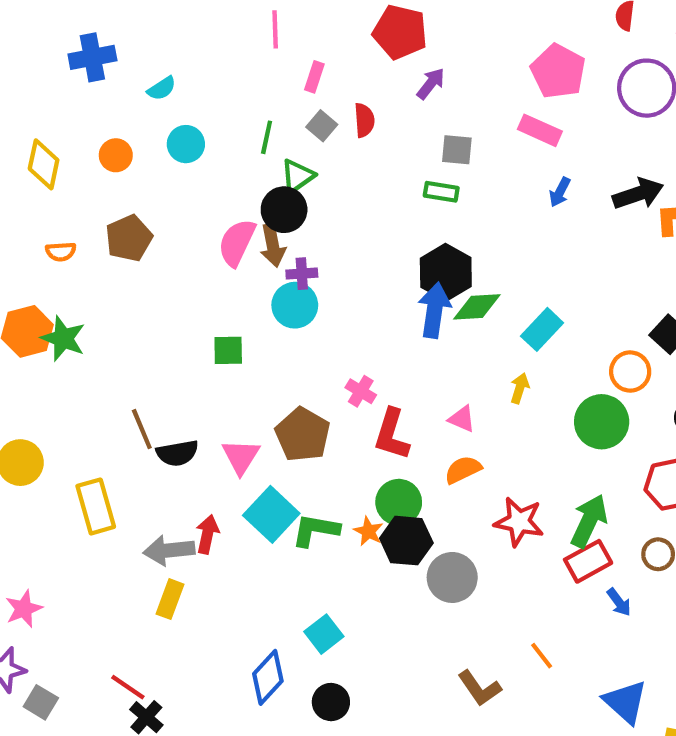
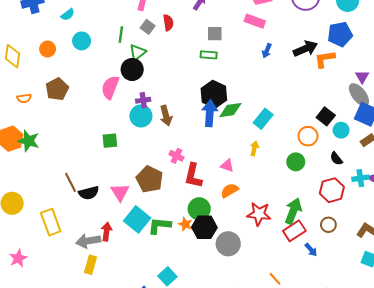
brown arrow: (273, 245) -> (166, 116), moved
green circle: (602, 422) -> (296, 162), size x0.7
pink star: (24, 609) -> (18, 258), moved

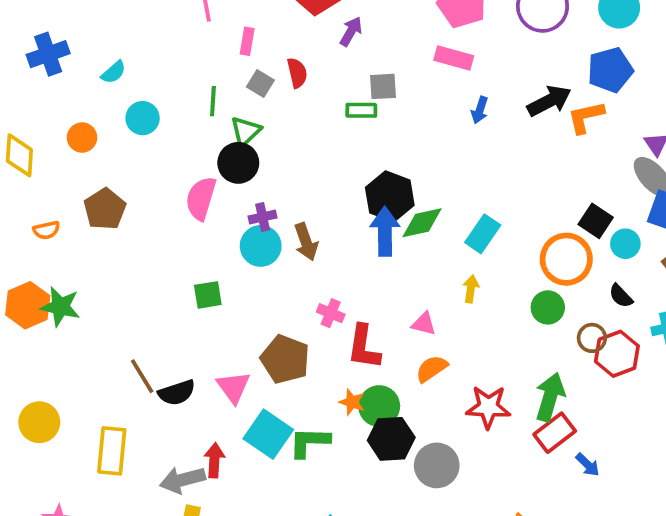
green rectangle: (209, 55) -> (361, 110), moved
orange circle: (308, 136) -> (566, 259), size x1.4
yellow rectangle: (51, 222) -> (112, 451), turned 30
orange star: (185, 224) -> (352, 402), moved
brown circle: (328, 225) -> (592, 338), moved

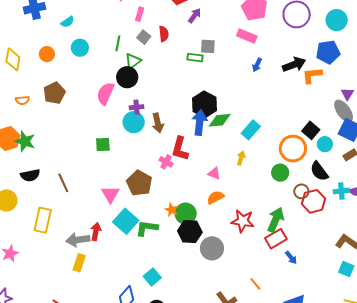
black semicircle: (621, 296) -> (319, 171), size x1.5
red L-shape: (364, 347) -> (180, 149), moved
black semicircle: (177, 393) -> (30, 175), moved

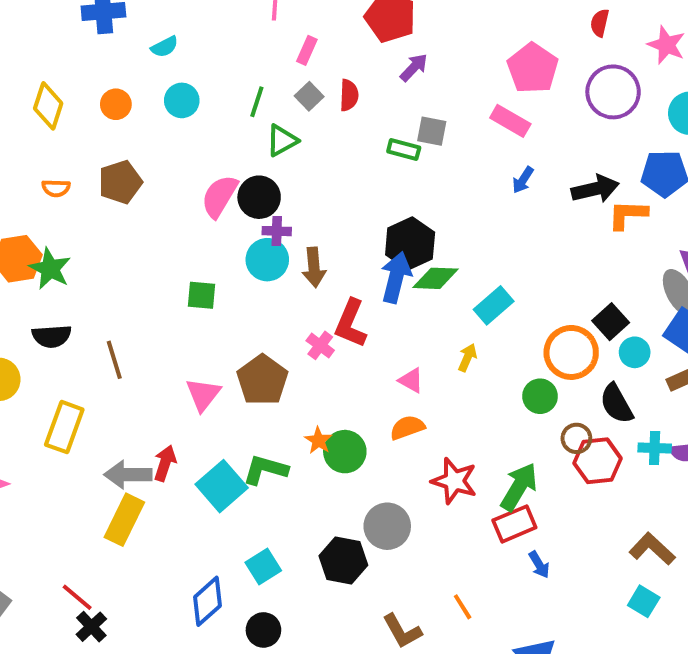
black circle: (127, 77) -> (259, 197), moved
cyan square: (126, 221) -> (222, 486), moved
black hexagon: (190, 232) -> (343, 560), moved
yellow rectangle: (79, 263) -> (124, 520), size x1.4

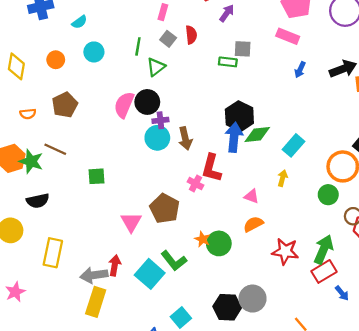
green square: (201, 295) -> (97, 176), moved
brown line: (114, 360) -> (55, 149), moved, turned -40
green L-shape: (265, 470) -> (174, 261), turned -136
gray circle: (387, 526) -> (253, 299), moved

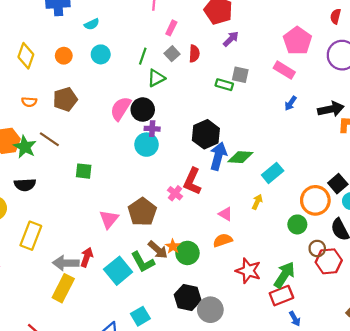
black hexagon: (239, 116) -> (206, 134), moved
brown arrow: (185, 138) -> (158, 250), moved, turned -45
black hexagon: (227, 307) -> (188, 297), moved

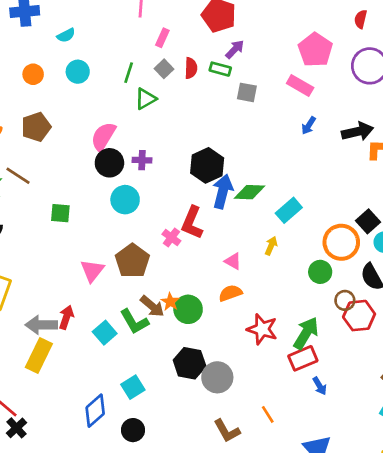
green rectangle: (224, 85) -> (220, 69), moved
black circle: (143, 110) -> (109, 163), moved
cyan circle: (146, 145) -> (125, 200), moved
cyan square: (118, 271) -> (105, 333), size x0.7

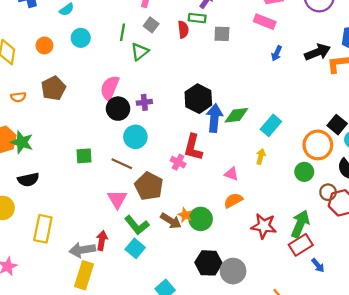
red semicircle: (191, 68) -> (183, 29), moved
brown line: (18, 176) -> (122, 164), moved
green L-shape: (134, 322) -> (137, 225), moved

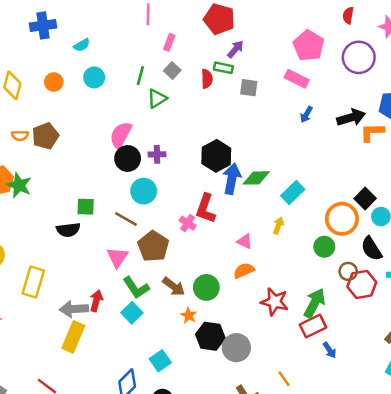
brown pentagon: (53, 88) -> (45, 136), moved
black semicircle: (28, 180) -> (68, 230), moved
orange star: (185, 215) -> (189, 315), moved

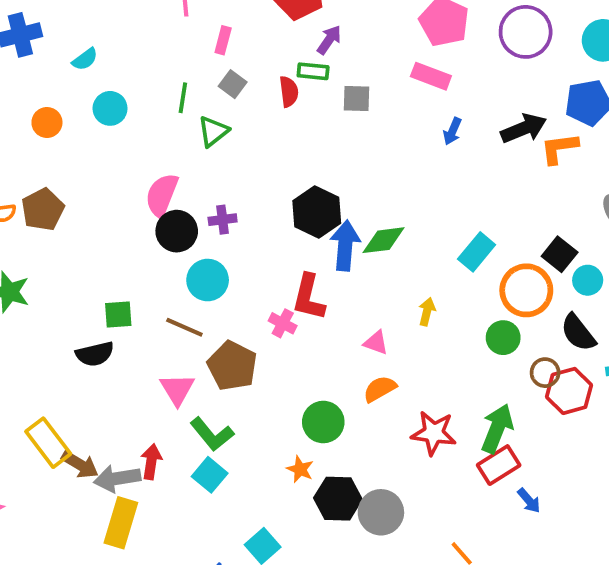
cyan rectangle: (293, 192) -> (477, 252), moved
yellow rectangle: (33, 282) -> (48, 443), turned -48
brown arrow: (174, 286) -> (80, 465), moved

